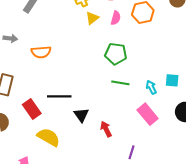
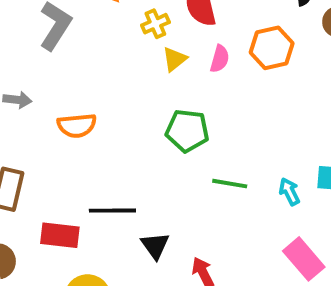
green pentagon: (116, 54) -> (187, 131), moved
red rectangle: (32, 109) -> (60, 235), turned -48
pink rectangle: (148, 114) -> (304, 259), moved

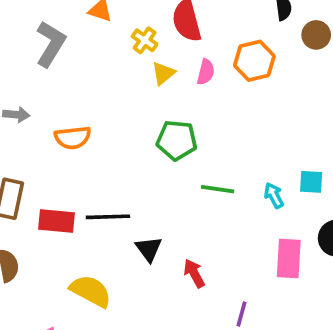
yellow cross: (155, 24) -> (145, 40), turned -30
red rectangle: (60, 235) -> (57, 221), moved
pink rectangle: (304, 259) -> (289, 259), turned 45

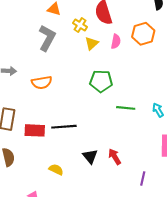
gray L-shape: (51, 44) -> (47, 38), moved
black triangle: (149, 249) -> (90, 156), moved
yellow semicircle: (91, 291) -> (56, 169), size x0.6

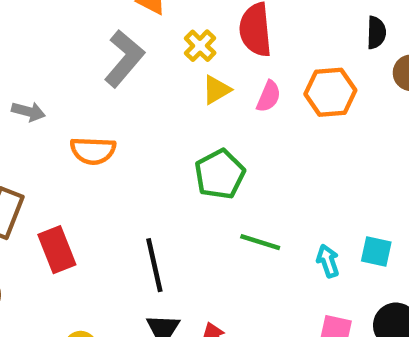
green pentagon: (101, 81) -> (220, 174), turned 30
black line: (64, 127) -> (154, 265), moved, turned 70
red rectangle: (35, 130) -> (57, 250), turned 54

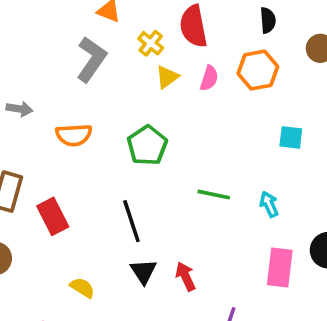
black semicircle: (376, 33) -> (268, 20), moved
green pentagon: (220, 174) -> (147, 145), moved
cyan square: (376, 252) -> (291, 137), moved

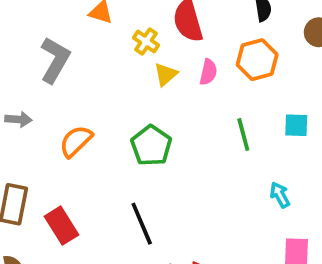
gray L-shape: (91, 59) -> (55, 60), moved
orange semicircle: (74, 135) -> (76, 141), turned 144
green line: (214, 195) -> (243, 135), moved, turned 68

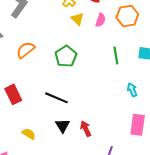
yellow triangle: (166, 74) -> (77, 19), turned -40
black line: (142, 224) -> (56, 98), turned -50

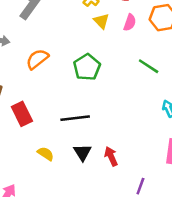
green line: (116, 55) -> (149, 66), turned -48
black line: (56, 98) -> (75, 118), turned -30
yellow semicircle: (29, 134) -> (46, 154), moved

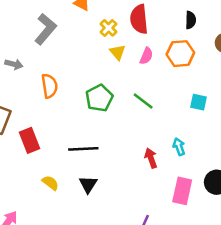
orange semicircle: (37, 59) -> (49, 86), turned 115
green line: (149, 66) -> (143, 101), moved
red arrow: (111, 156) -> (151, 158), moved

